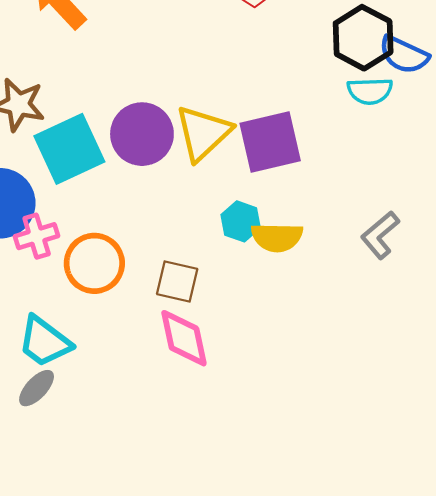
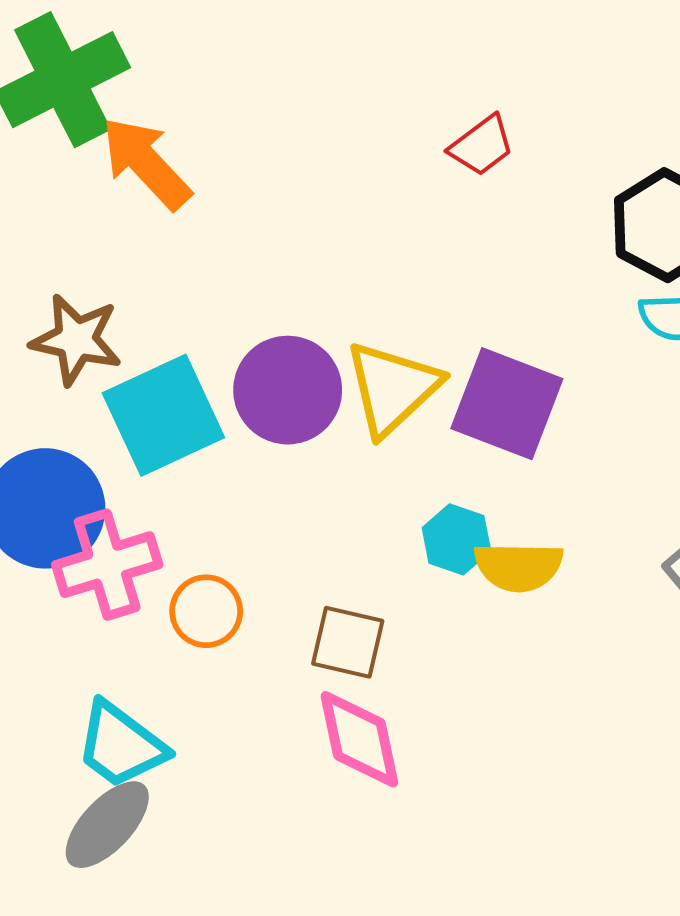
purple square: (270, 142) -> (507, 404), turned 34
pink cross: (37, 236) -> (107, 565), size x1.4
orange circle: (94, 263) -> (206, 611), size x0.7
gray ellipse: (37, 388) -> (107, 825), size x1.4

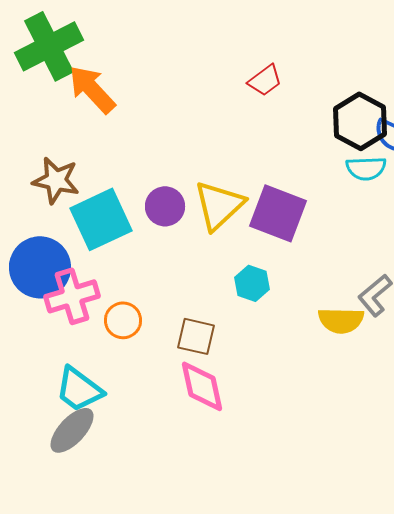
purple circle: (288, 390) -> (165, 206), size x0.7
yellow semicircle: (518, 567) -> (341, 320), moved

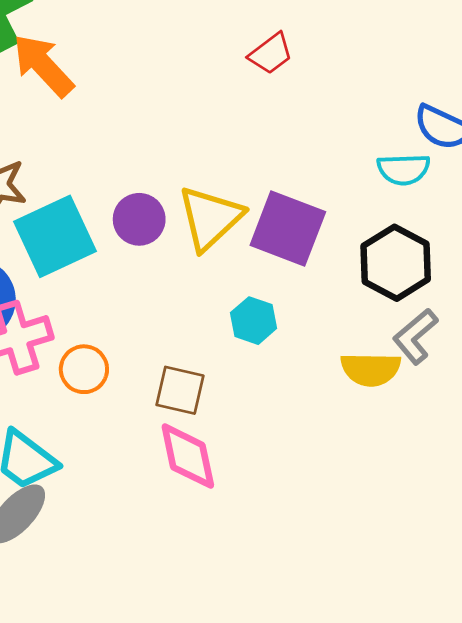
black hexagon: (360, 121) -> (396, 263), moved

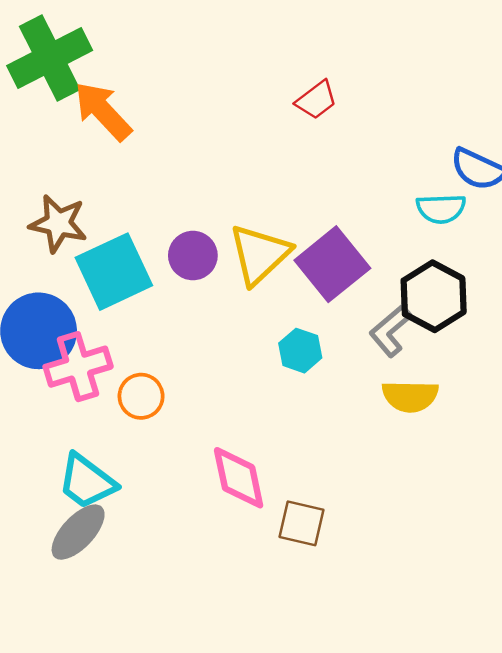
purple square: (288, 228) -> (332, 264), turned 30
gray L-shape: (415, 336) -> (390, 331), moved
brown square: (180, 390) -> (301, 523), moved

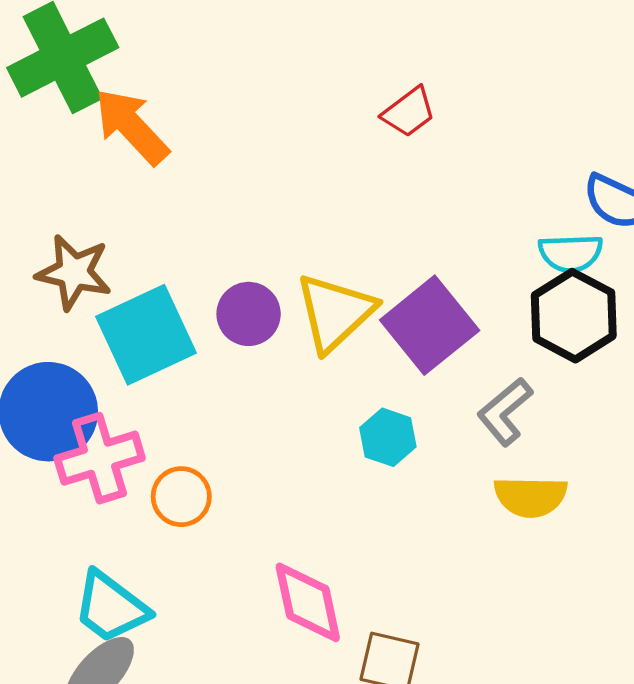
black hexagon: (434, 296) -> (574, 316), moved

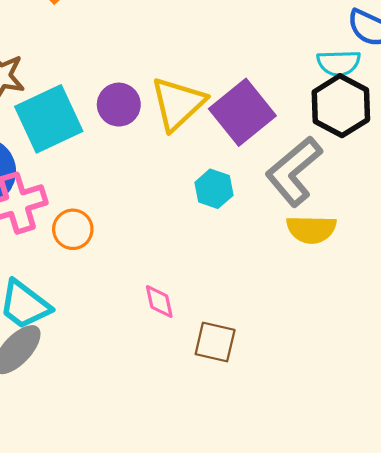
gray L-shape: (505, 412) -> (294, 171), size x1.5
pink diamond: (308, 602) -> (159, 302), size x0.6

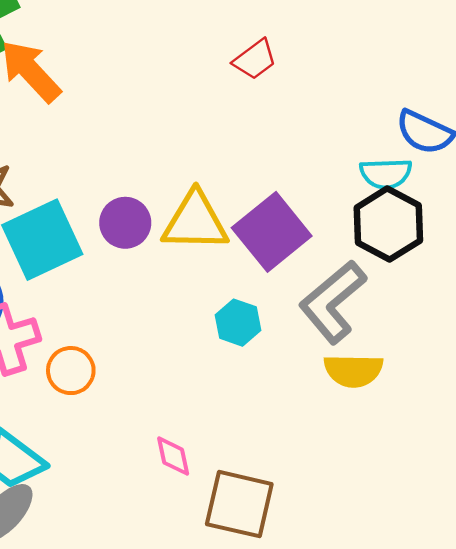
yellow triangle: (178, 103) -> (195, 221), turned 44
brown square: (215, 342) -> (239, 504), size x1.4

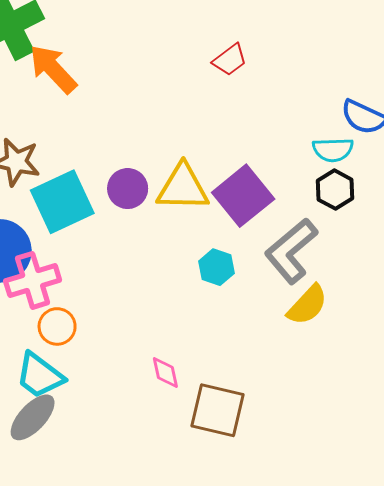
black hexagon: (388, 224) -> (335, 190), size x0.7
orange circle: (71, 371) -> (57, 326), moved
yellow semicircle: (353, 371) -> (307, 305), turned -48

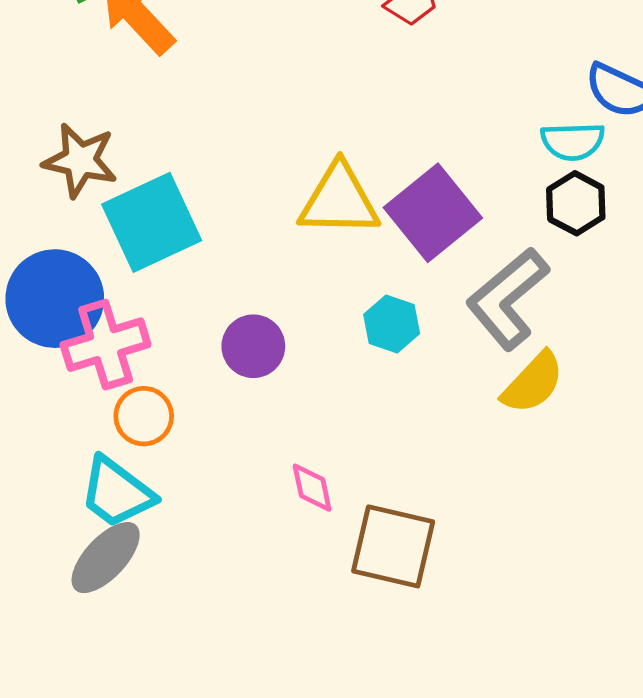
purple circle: (128, 189) -> (253, 346), moved

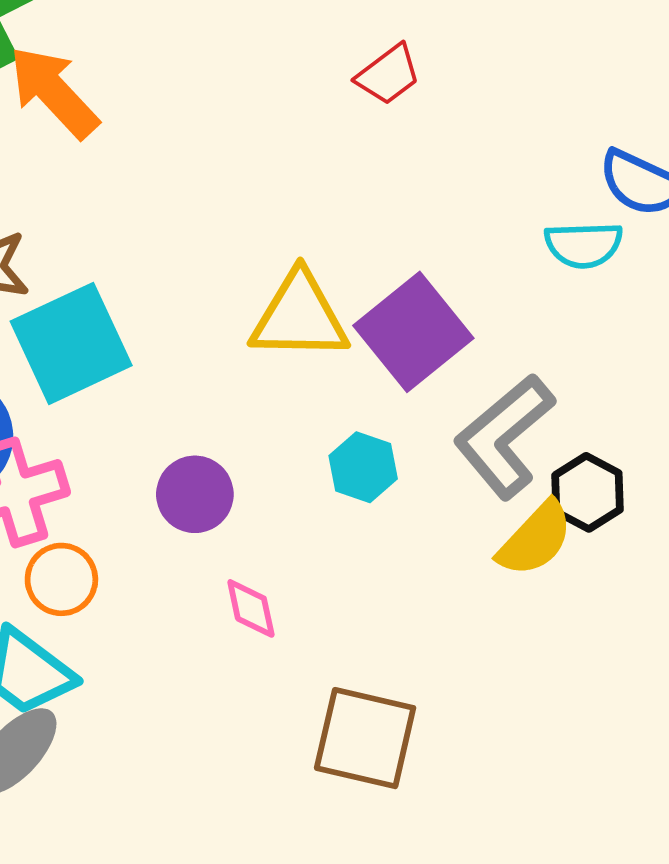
black hexagon: (576, 203) -> (587, 492), moved
pink diamond: (312, 488) -> (251, 608), moved

